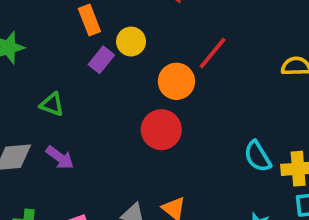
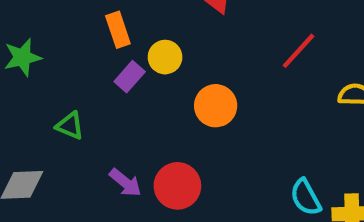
red line: (213, 53) -> (299, 51), moved
red circle: (161, 130) -> (177, 186), moved
purple arrow: (60, 158) -> (125, 183), moved

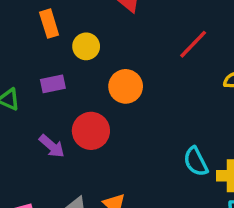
purple rectangle: (130, 77) -> (53, 84), moved, turned 35
red circle: (177, 186) -> (91, 131), moved

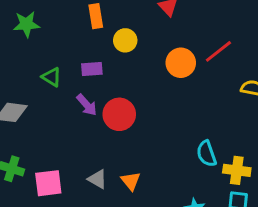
orange circle: (126, 86) -> (181, 63), moved
purple arrow: (52, 146) -> (87, 105), moved

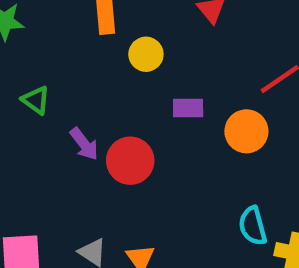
orange circle: (181, 63) -> (246, 131), moved
purple rectangle: (92, 69) -> (188, 108), moved

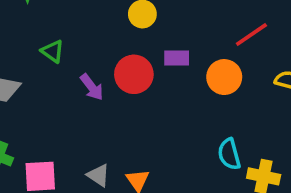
red circle: (130, 161) -> (134, 74), moved

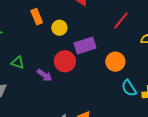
purple rectangle: (177, 58) -> (85, 46), size x1.5
orange circle: (224, 77) -> (115, 62), moved

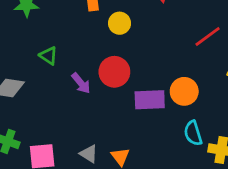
purple rectangle: (85, 46) -> (150, 100), moved

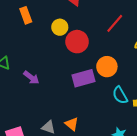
yellow circle: (120, 23) -> (60, 27), moved
red circle: (114, 72) -> (77, 42), moved

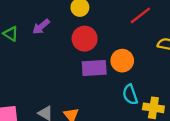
red circle: (77, 42) -> (85, 39), moved
purple arrow: (31, 78) -> (41, 27), moved, turned 91

